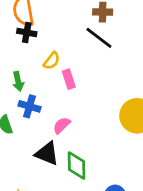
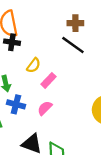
pink rectangle: (69, 79) -> (48, 80), turned 63
pink semicircle: (62, 125) -> (45, 108), moved

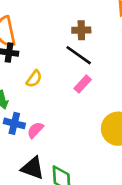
pink rectangle: (48, 80) -> (83, 84), moved
pink semicircle: (45, 108) -> (35, 130), moved

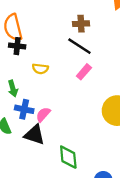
yellow semicircle: (34, 79) -> (40, 69), turned 63
black triangle: (33, 168) -> (35, 135), moved

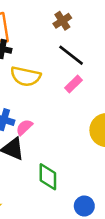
brown cross: (81, 24) -> (62, 21), moved, turned -35
yellow semicircle: (40, 69) -> (26, 76), size x1.6

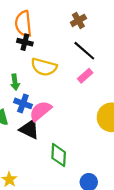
pink semicircle: (24, 127) -> (40, 111), size x1.5

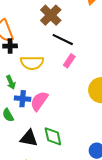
brown cross: (78, 20) -> (51, 15), size x1.5
black triangle: (29, 129) -> (29, 138), moved
green diamond: (59, 155) -> (53, 136), moved

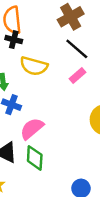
pink semicircle: (39, 101) -> (32, 129), moved

